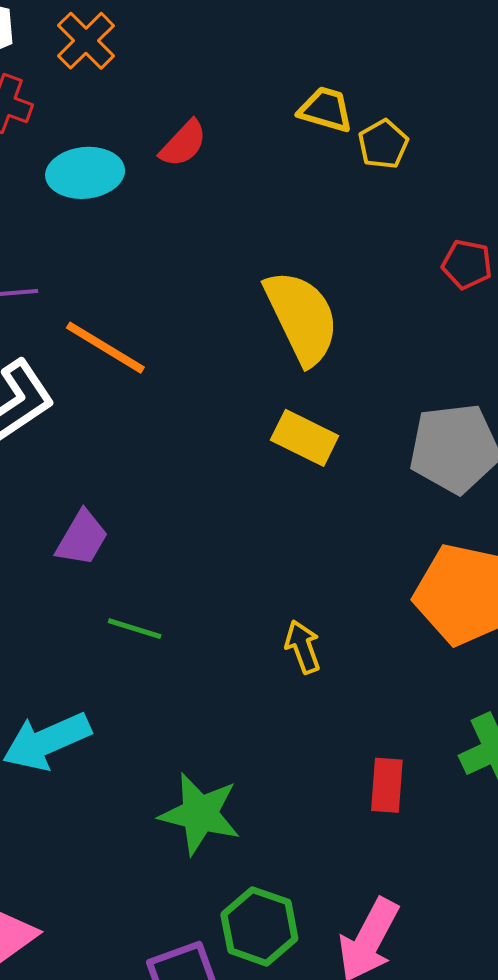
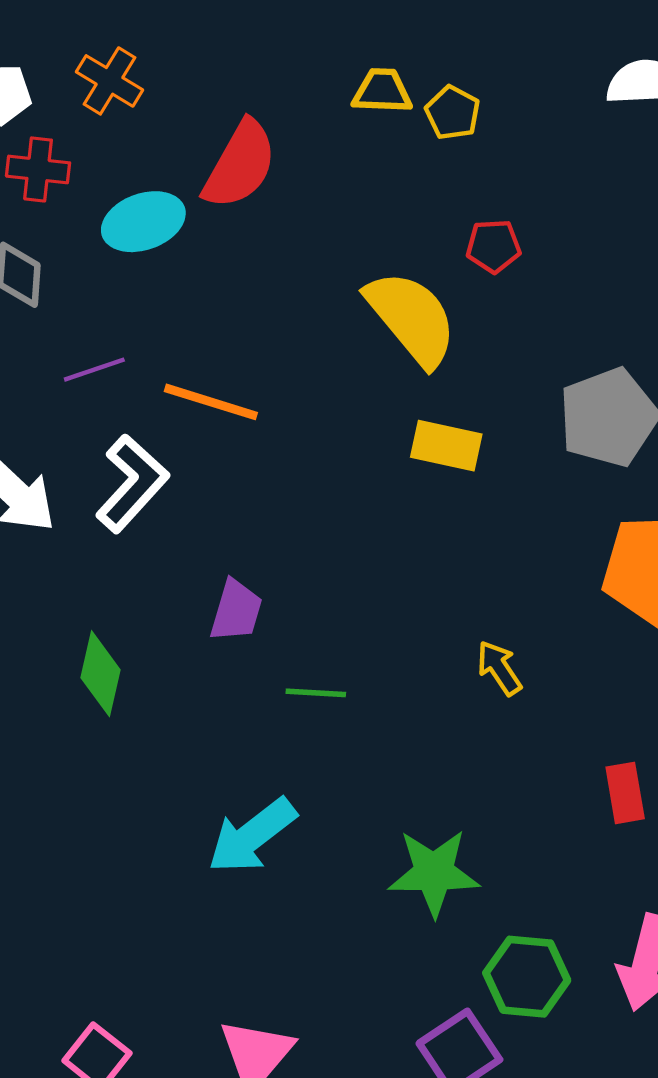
red semicircle: (183, 144) -> (240, 165), size x1.6
red pentagon: (467, 264) -> (493, 246), moved

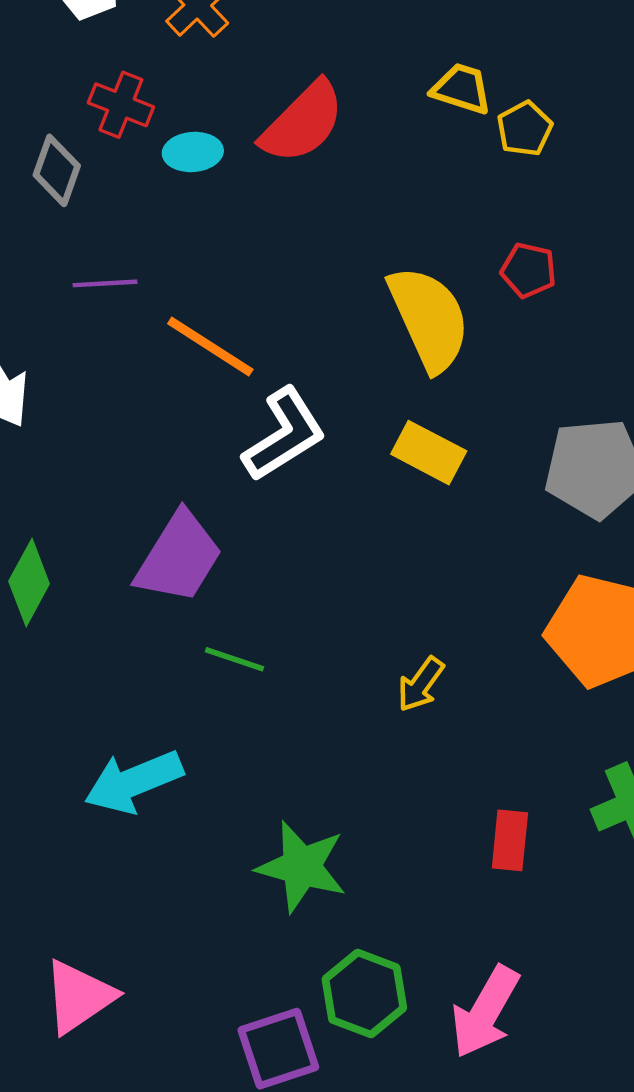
red cross: (38, 169) -> (121, 105), moved
cyan ellipse: (143, 222) -> (193, 152), size x0.7
white L-shape: (132, 484) -> (284, 435), moved
purple trapezoid: (236, 611) -> (179, 557), size x1.5
yellow arrow: (499, 668) -> (421, 684), turned -126

